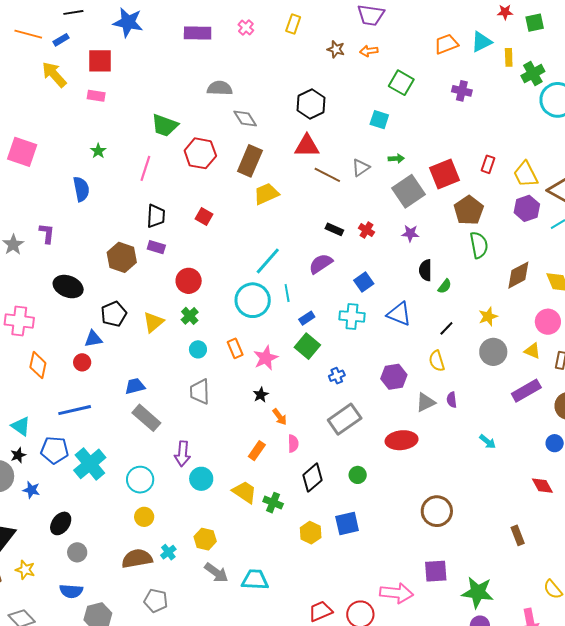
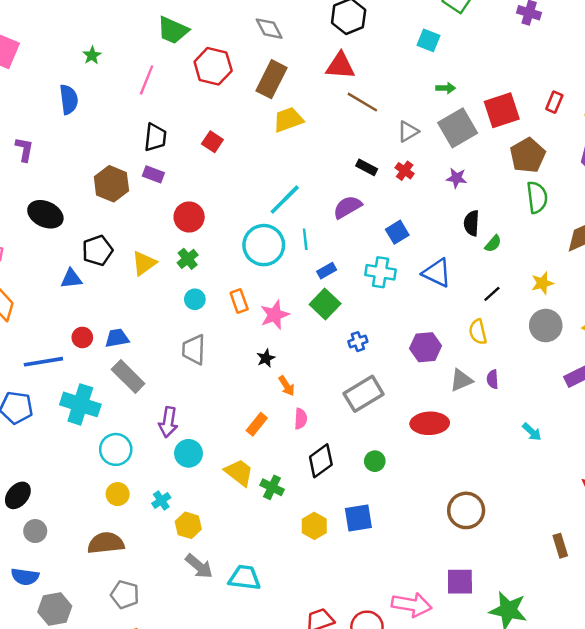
gray triangle: (361, 168) -> (408, 132), moved
red circle: (82, 362) -> (82, 337), moved
cyan cross: (90, 464) -> (80, 404), moved, turned -36
cyan cross: (168, 552) -> (161, 500), moved

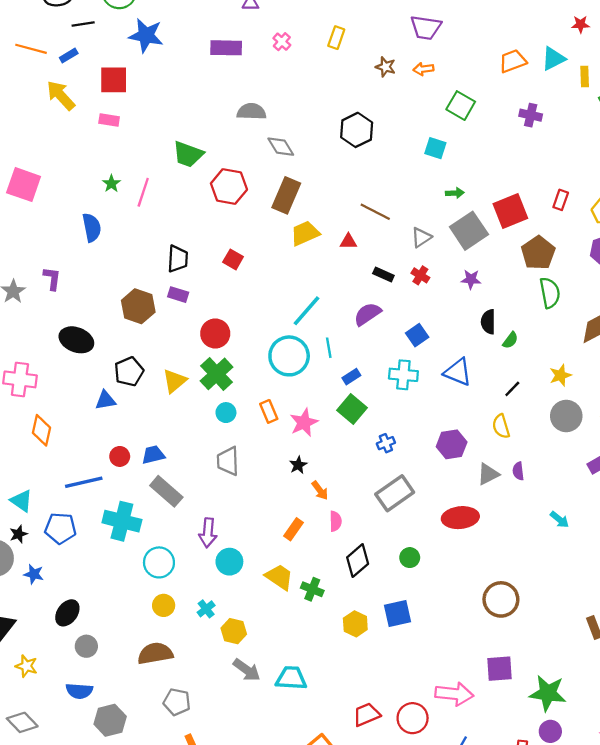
red triangle: (340, 66) -> (348, 241), moved, size x0.6
pink line: (147, 80) -> (143, 192), moved
green cross: (188, 259) -> (217, 374), size x1.6

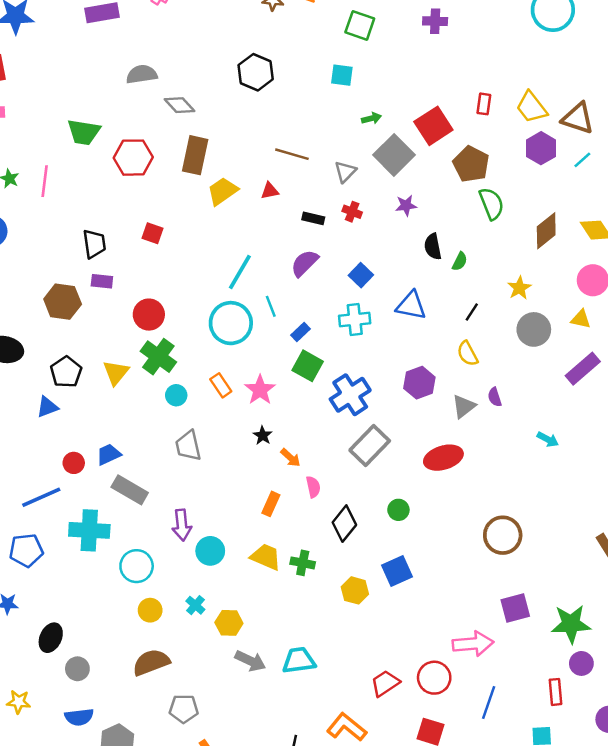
blue cross: (386, 443) -> (350, 395), size x2.0

